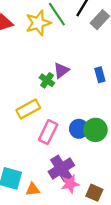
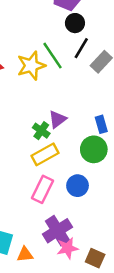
yellow rectangle: (28, 109) -> (45, 154), moved
green circle: (95, 130) -> (94, 149), moved

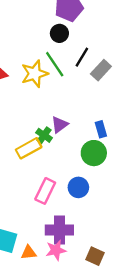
black circle: (75, 23) -> (59, 33), moved
yellow rectangle: (45, 154) -> (29, 148), moved
purple cross: (57, 231) -> (59, 230), turned 32
pink star: (67, 248) -> (56, 250), moved

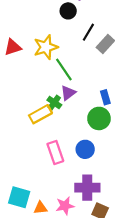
green line: (55, 64) -> (64, 69), moved
pink rectangle: (45, 191) -> (55, 153), turned -45
purple cross: (59, 230) -> (87, 188), moved

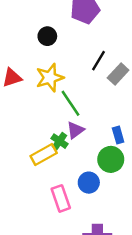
black circle: (68, 11) -> (47, 36), moved
blue circle: (85, 149) -> (89, 183), moved

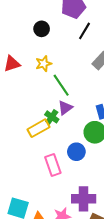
black line: (99, 61) -> (85, 31), moved
yellow star: (50, 78) -> (44, 64), size x0.7

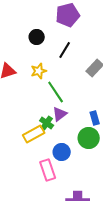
black line: (85, 31) -> (65, 50), moved
blue circle: (76, 152) -> (62, 152), moved

